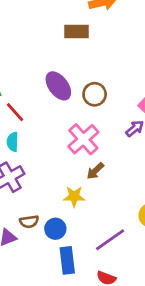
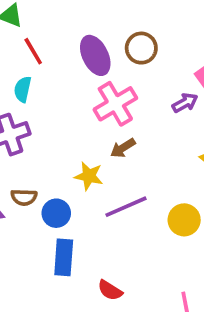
purple ellipse: (58, 86) -> (95, 55), moved
purple line: (110, 240) -> (126, 207), moved

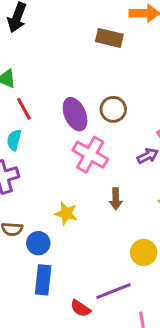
pink cross: (115, 104) -> (90, 155), turned -32
brown arrow: (123, 148) -> (116, 199), moved, turned -60
purple line: (126, 207) -> (114, 291), moved

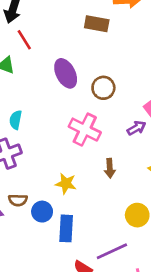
red line: (24, 109) -> (24, 40), moved
purple ellipse: (75, 114) -> (66, 73), moved
blue rectangle: (43, 280) -> (66, 228), moved

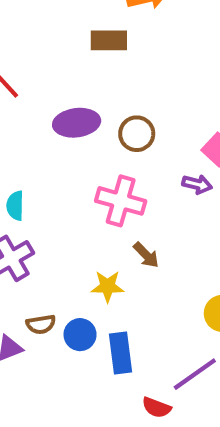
purple ellipse: (66, 73) -> (77, 123), turned -60
purple arrow: (136, 128) -> (197, 184), turned 54
brown arrow: (110, 168) -> (146, 255), moved, turned -30

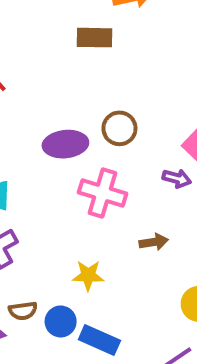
purple ellipse: (77, 123) -> (65, 144), moved
brown arrow: (146, 255) -> (154, 242), moved, turned -56
blue rectangle: (121, 353) -> (99, 340), turned -60

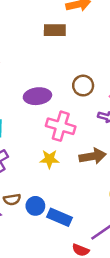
brown circle: (119, 128) -> (83, 86), moved
brown arrow: (154, 242) -> (93, 156), size x1.5
yellow star: (88, 275) -> (49, 159), moved

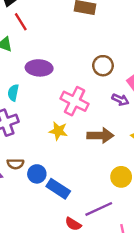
purple ellipse: (37, 96) -> (39, 68), moved

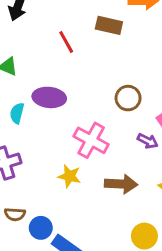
red line: (21, 22) -> (66, 42), moved
cyan semicircle: (13, 93) -> (17, 113), moved

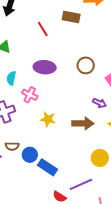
purple ellipse: (49, 97) -> (45, 67), moved
pink cross: (91, 140) -> (30, 95), moved, size x0.7
purple arrow: (148, 141) -> (99, 103), moved

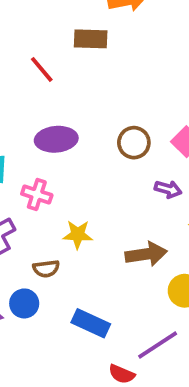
brown circle: (86, 65) -> (134, 143), moved
brown arrow: (83, 123) -> (146, 254), moved
brown semicircle: (12, 146) -> (46, 269), moved
blue circle: (30, 155) -> (24, 303), moved

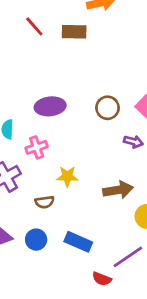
red line: (42, 69) -> (34, 26), moved
pink cross: (37, 194) -> (37, 147), turned -35
blue circle: (24, 303) -> (36, 240), moved

